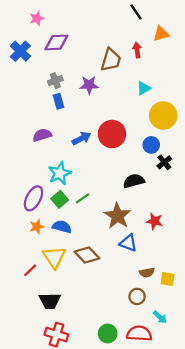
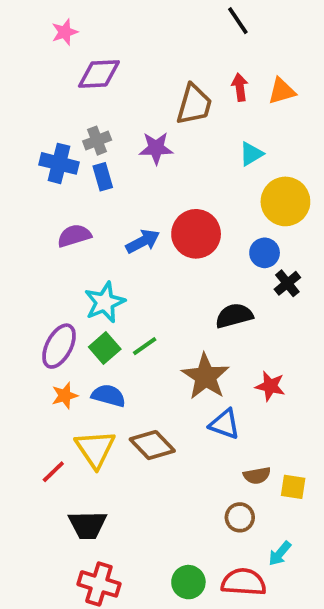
orange triangle: (161, 34) -> (282, 91), moved
blue cross: (20, 51) -> (59, 163), moved, turned -30
cyan arrow: (160, 317) -> (280, 554), turned 88

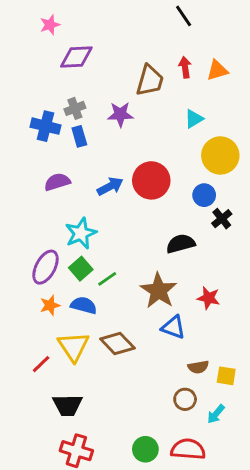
green line: (145, 346) -> (107, 279), moved
cyan arrow: (280, 554) -> (216, 414), moved

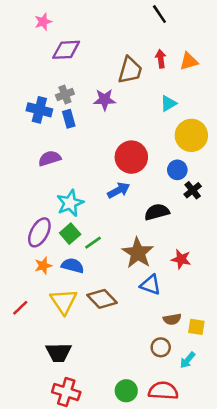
blue arrow: (110, 186) -> (119, 190), moved
red line: (41, 364) -> (20, 308), moved

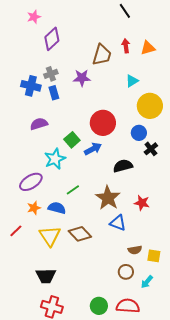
purple diamond: (66, 50) -> (52, 39), turned -40
purple ellipse: (39, 232) -> (31, 182), turned 30
green square: (70, 234) -> (72, 140), moved
red line: (20, 308) -> (16, 231), moved

